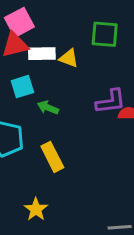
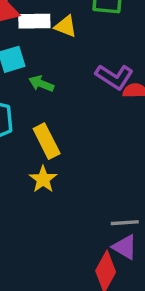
purple L-shape: (111, 102) -> (114, 77), turned 40
yellow star: (36, 209) -> (43, 179), moved

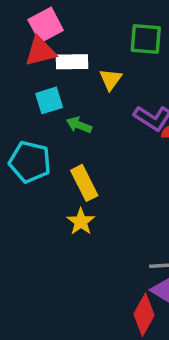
yellow triangle: (66, 26) -> (111, 79), moved, turned 45

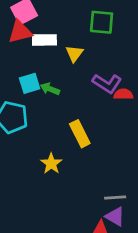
cyan square: (49, 100) -> (30, 83), moved
yellow rectangle: (84, 183) -> (80, 134), moved

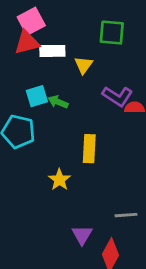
yellow rectangle: (80, 134) -> (89, 149), turned 30
purple triangle: (115, 217) -> (82, 235), moved, turned 30

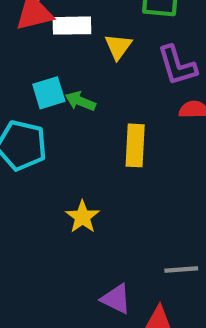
purple L-shape: (117, 96) -> (177, 65), moved, turned 40
yellow rectangle: (89, 149) -> (135, 145), moved
purple triangle: (82, 235) -> (116, 299), turned -35

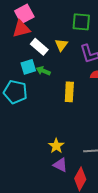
white rectangle: (72, 26) -> (39, 47), moved, turned 42
yellow star: (82, 217) -> (56, 146), moved

